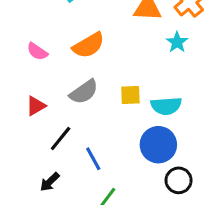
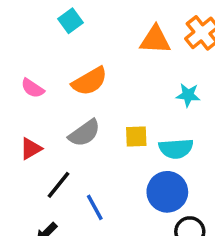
cyan star: (177, 42) -> (188, 95), moved, turned -30

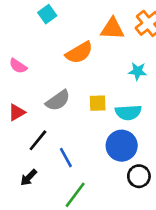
orange semicircle: (90, 81) -> (79, 53), moved

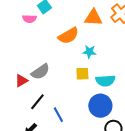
pink semicircle: (18, 66) -> (29, 19), moved, turned -32
cyan star: (138, 71) -> (89, 52), moved
gray semicircle: (58, 100) -> (40, 72), moved

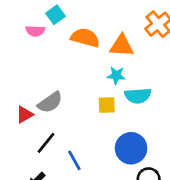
orange triangle: (93, 18) -> (122, 46), moved
orange semicircle: (68, 36) -> (85, 38), moved, turned -135
cyan semicircle: (105, 81) -> (138, 96), moved

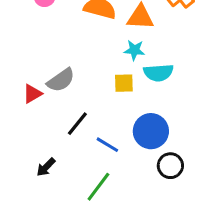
black line: (46, 143) -> (77, 124), moved
blue line: (74, 160) -> (107, 145), moved, turned -30

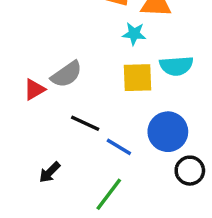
cyan star: (134, 50) -> (134, 34), moved
yellow square: (124, 83) -> (137, 78), size x1.4
black line: (77, 124) -> (85, 123), turned 76

